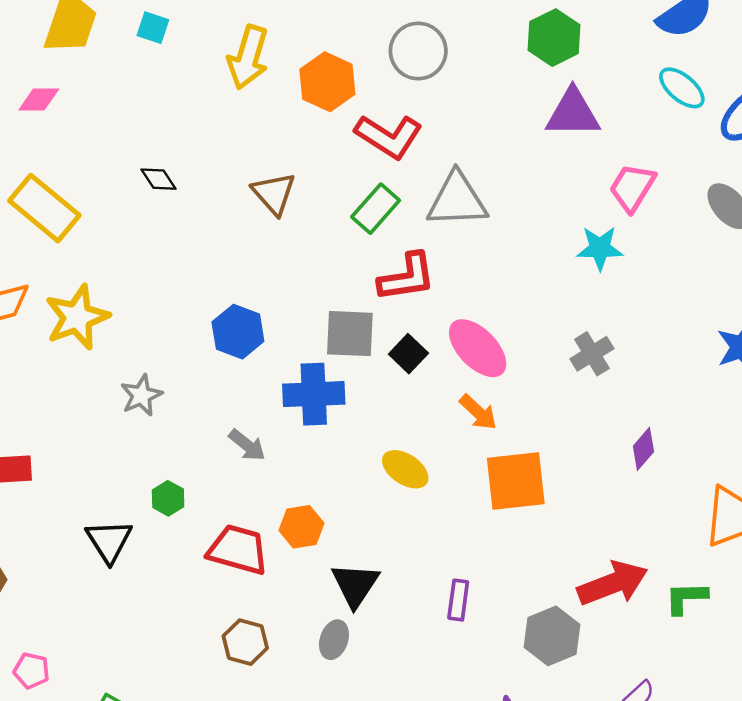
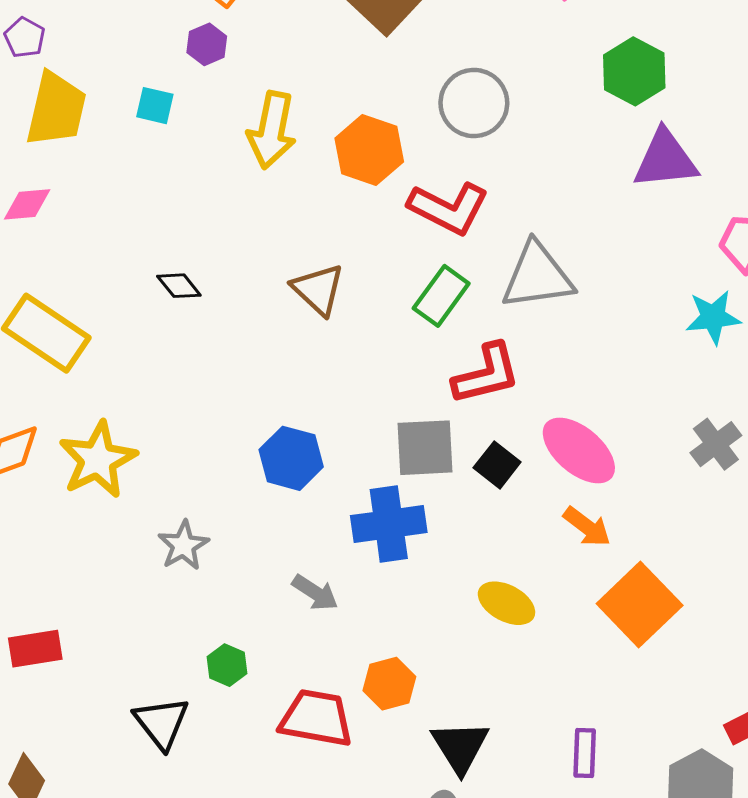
orange square: (516, 481) -> (640, 604), turned -32

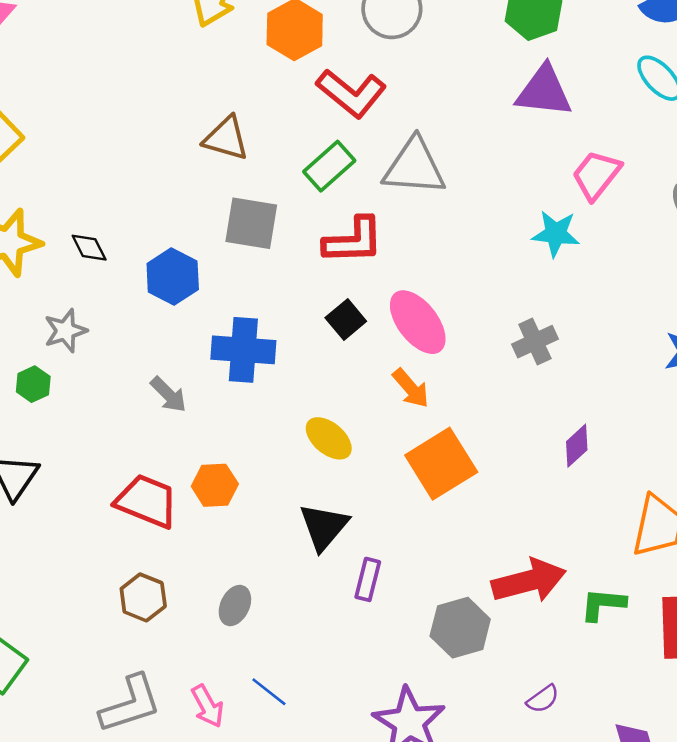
black diamond: (179, 286) -> (89, 248), moved
brown triangle: (318, 289) -> (226, 138), turned -39
gray square: (425, 448) -> (251, 223), moved
green hexagon: (227, 665) -> (33, 384), moved
black triangle: (460, 747) -> (324, 527), moved

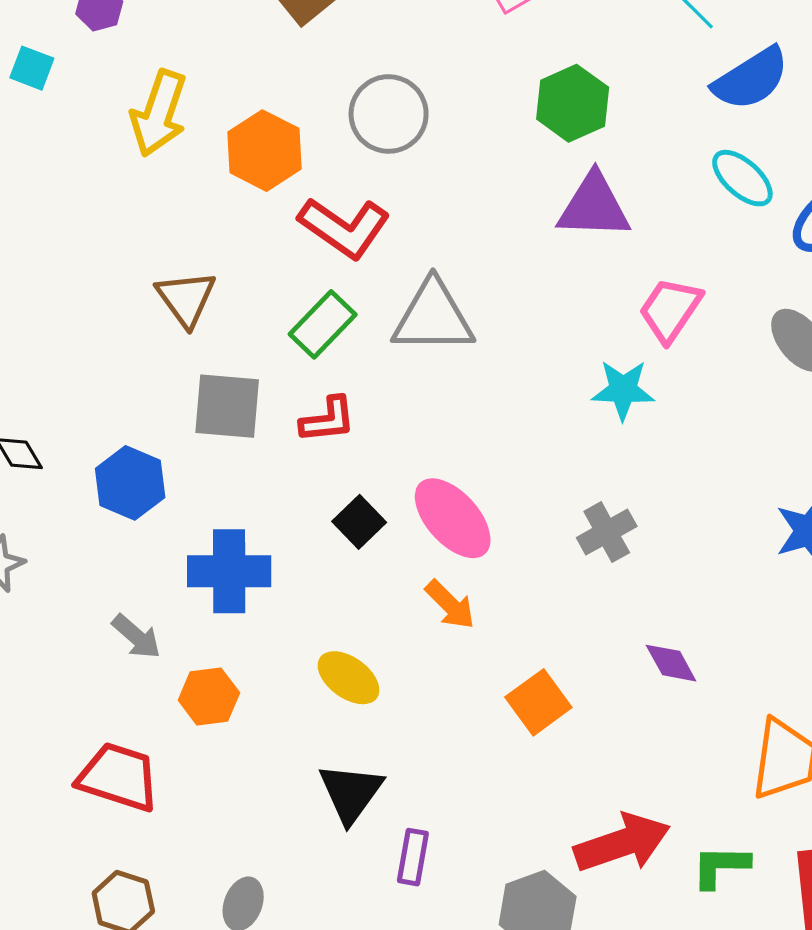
brown triangle: (226, 138) -> (186, 298), turned 42
red L-shape: (353, 241) -> (328, 420), moved, size x0.7
purple diamond: (577, 446) -> (671, 663), turned -72
orange square: (441, 464) -> (538, 702), moved, size x0.7
orange hexagon: (215, 485) -> (209, 697), moved

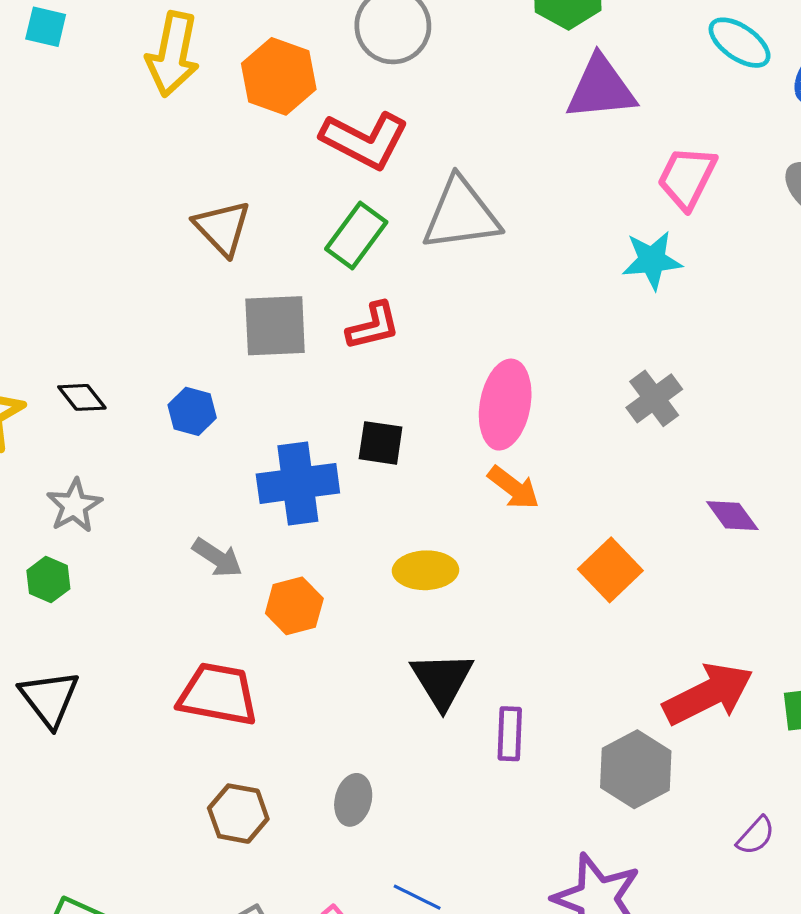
blue hexagon: (130, 483) -> (192, 411), size x0.7
pink ellipse: (453, 518) -> (505, 405), turned 60
black square: (359, 522) -> (381, 443), moved, turned -30
yellow ellipse: (348, 678) -> (426, 570), turned -30

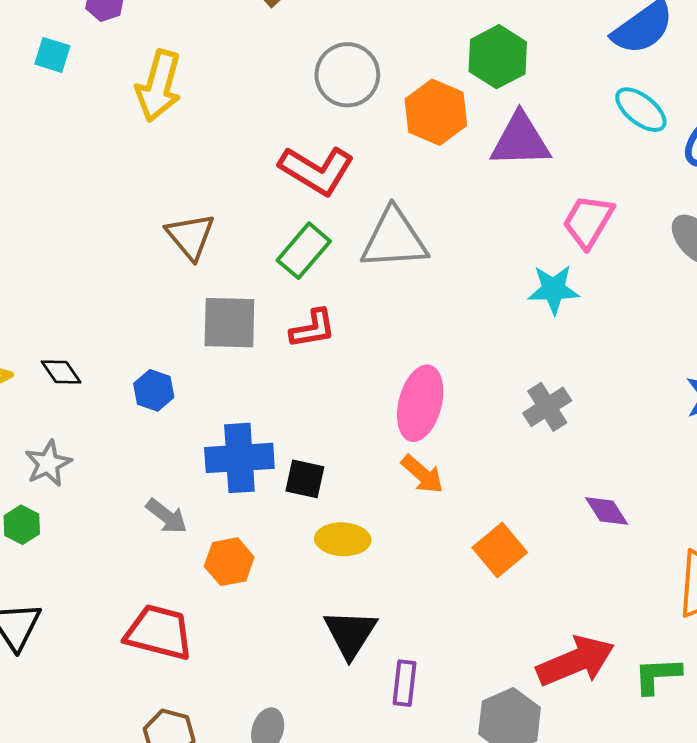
orange hexagon: (279, 76) -> (436, 112), moved
black square: (381, 443) -> (305, 479), moved

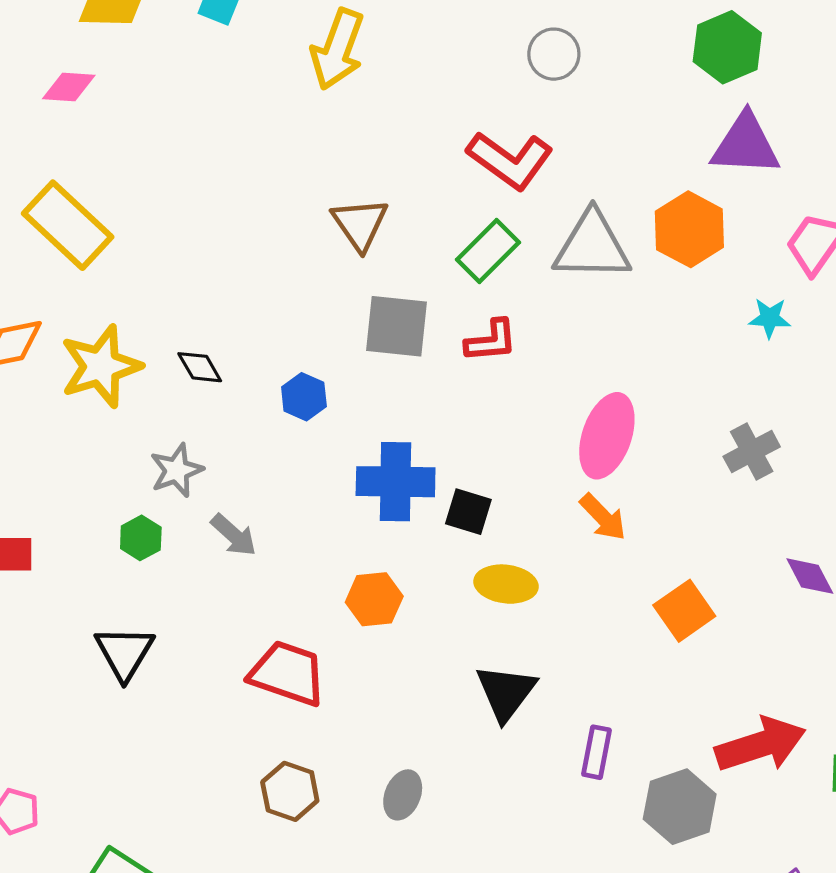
gray circle: (347, 75) -> (554, 54), size x0.7
orange hexagon: (436, 112) -> (689, 229), moved
cyan star: (554, 289) -> (770, 318), size x0.7
gray arrow: (167, 516) -> (234, 535), moved
purple rectangle: (405, 683) -> (597, 752), moved

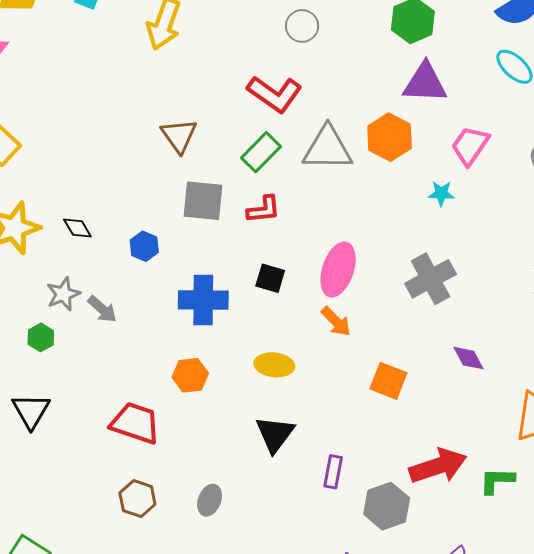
gray cross: (752, 452) -> (431, 279), size x1.4
black square: (468, 512) -> (270, 278), moved
gray arrow: (234, 535) -> (102, 309), moved
orange square: (684, 611) -> (388, 381), turned -33

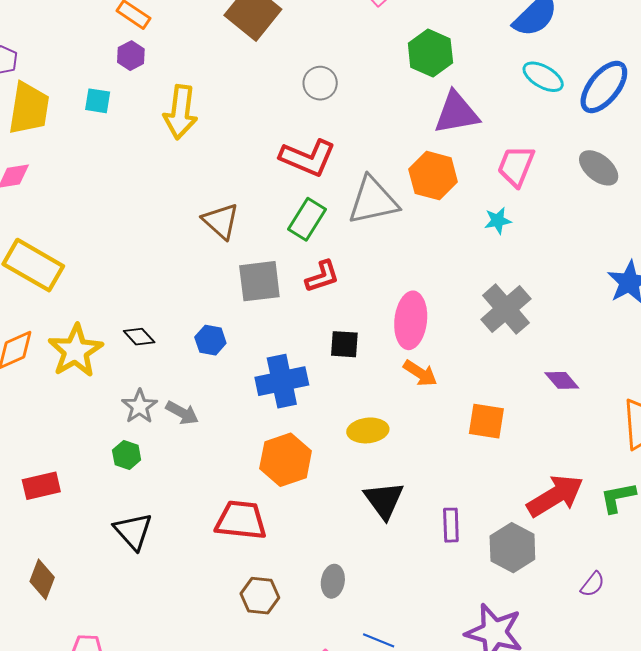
orange hexagon: (190, 375) -> (286, 460), size x1.4

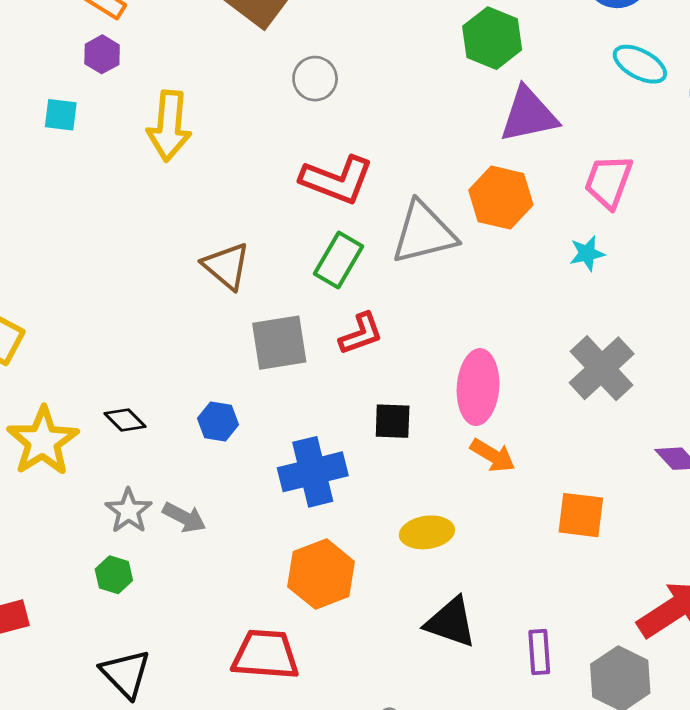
gray circle: (320, 83) -> (315, 79), moved
black triangle: (384, 500) -> (451, 622), turned -33

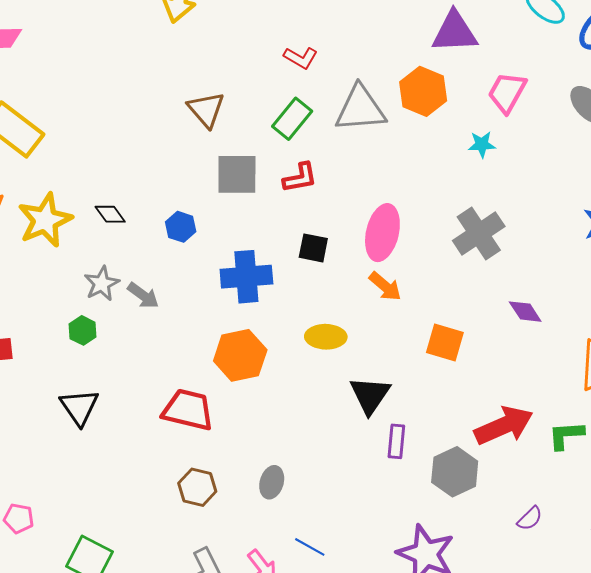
red L-shape: (337, 180) -> (301, 58), size x0.6
black triangle: (451, 622) -> (370, 395), moved, turned 36

